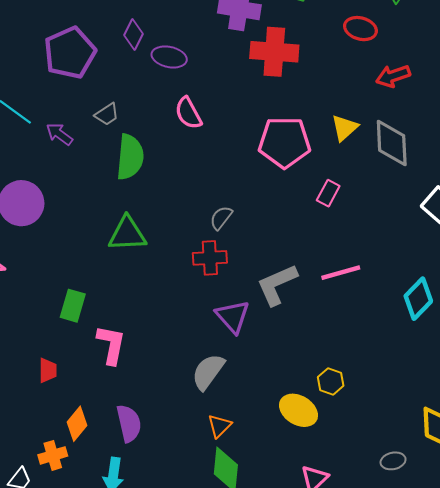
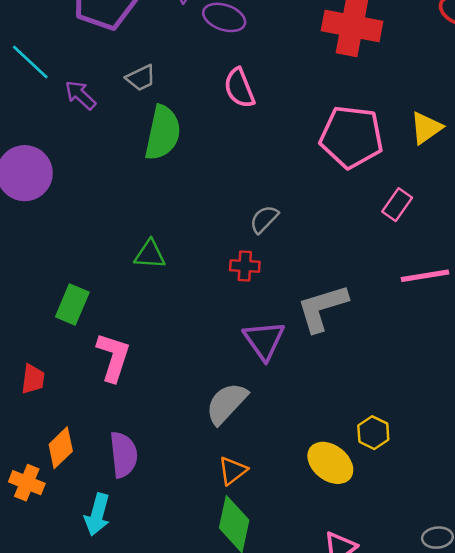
green triangle: (127, 234) -> (150, 254), moved, size x0.7
red cross: (210, 258) -> (245, 266), size x0.7
pink line: (341, 273) -> (425, 276), moved
orange cross: (53, 455) -> (27, 483), turned 32

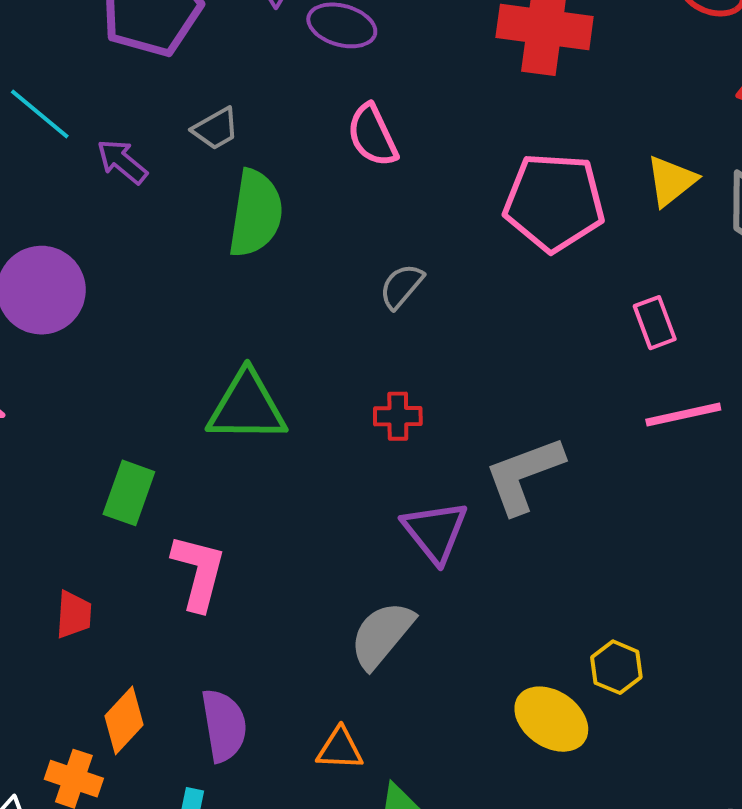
pink rectangle: (397, 205) -> (655, 323), moved, turned -52
gray semicircle: (264, 219) -> (401, 286), moved
green triangle: (150, 254) -> (247, 407), size x1.6
orange triangle: (233, 471) -> (340, 749), moved, turned 44

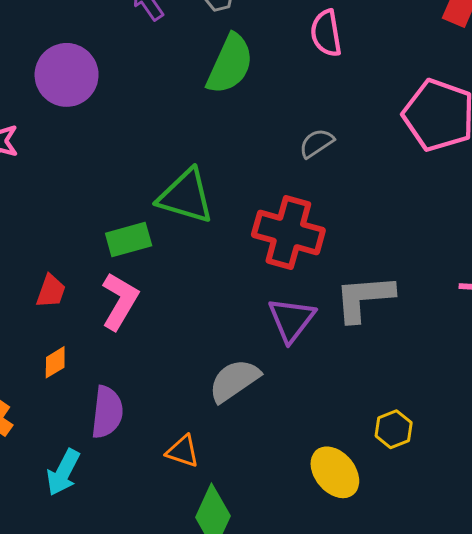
red cross: (398, 416) -> (288, 232), size x2.0
green rectangle: (129, 493) -> (129, 240), moved, turned 39
red trapezoid: (74, 615) -> (51, 291), moved
yellow hexagon: (616, 667) -> (394, 429), moved
orange diamond: (124, 720) -> (55, 362), moved, size x0.7

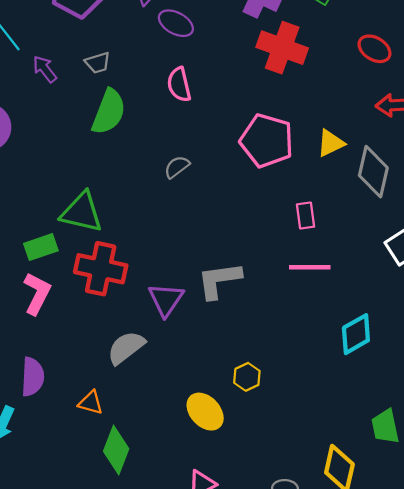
red cross: (288, 232) -> (101, 269), moved

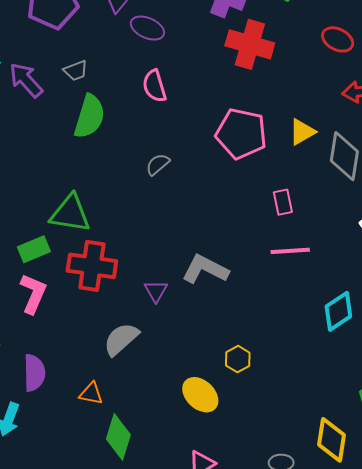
purple arrow: (45, 69) -> (26, 80), size x1.4
gray L-shape: (219, 280) -> (205, 269), turned 39
purple triangle: (166, 300) -> (156, 291), size x0.7

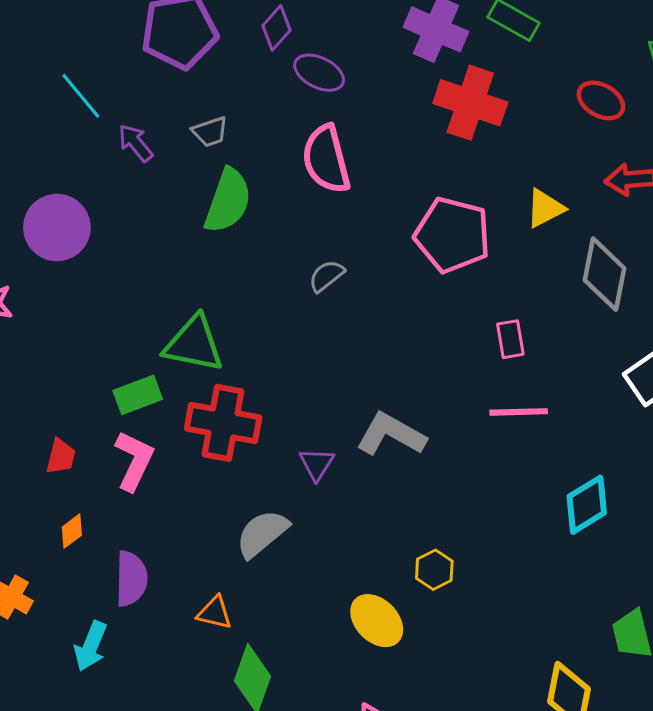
purple arrow: (26, 80) -> (136, 143), size x0.7
pink semicircle: (154, 86) -> (326, 159), size x1.4
yellow triangle: (302, 132) -> (545, 208), moved

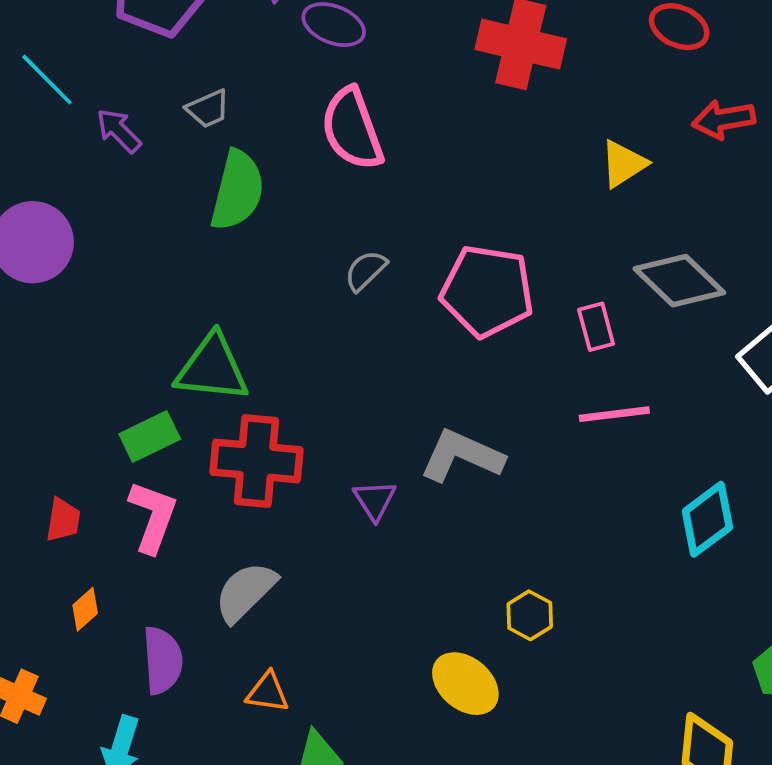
pink pentagon: (452, 235) -> (487, 291), moved
gray diamond: (604, 274) -> (679, 281), moved, turned -52
gray semicircle: (262, 533) -> (245, 592), moved

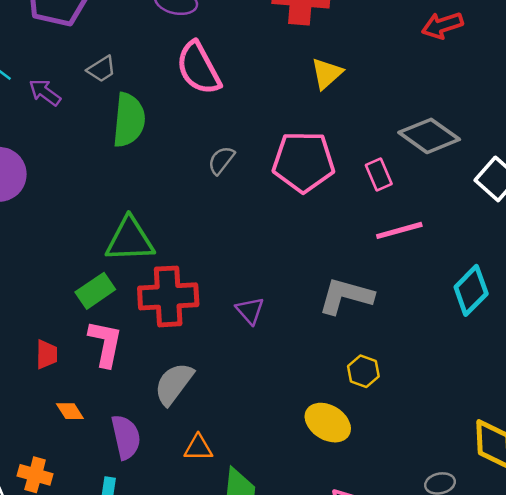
yellow triangle: (623, 164) -> (327, 73), moved
gray L-shape: (462, 456) -> (346, 296), moved
orange diamond: (85, 609) -> (70, 411), turned -72

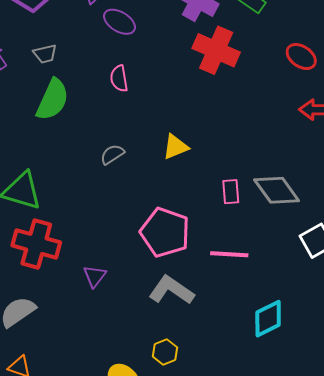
pink semicircle: (198, 68) -> (119, 78), size x0.6
yellow triangle: (327, 73) -> (175, 147), moved
pink pentagon: (303, 162) -> (165, 232), moved
pink rectangle: (379, 175) -> (231, 192), moved

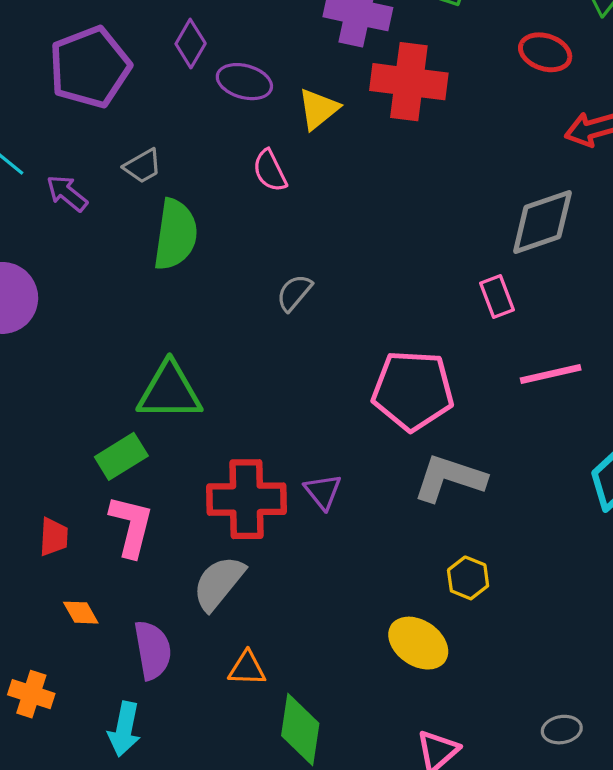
yellow triangle: (175, 147) -> (318, 109), moved
gray diamond: (277, 190) -> (542, 222), moved, turned -57
red cross: (36, 244) -> (246, 499), moved
pink line: (229, 254) -> (551, 374), moved

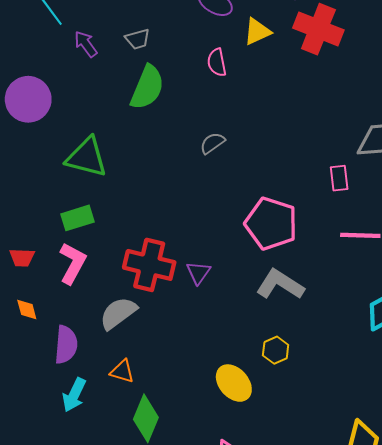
green triangle: (170, 391) -> (87, 157), moved
red trapezoid: (54, 537) -> (22, 258), turned 75
cyan arrow: (124, 729) -> (74, 395), moved

